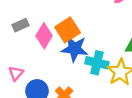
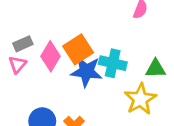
cyan cross: (97, 63) -> (113, 63), moved
pink triangle: (16, 73) -> (17, 65), moved

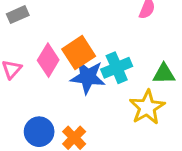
gray rectangle: (23, 44) -> (18, 15), moved
cyan cross: (113, 63) -> (117, 68), turned -36

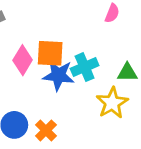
orange square: (79, 53) -> (50, 53), turned 36

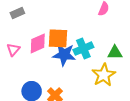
pink diamond: (23, 60) -> (38, 43), turned 35

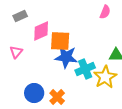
pink diamond: (38, 43) -> (41, 31), moved
cyan cross: (83, 49) -> (85, 69), moved

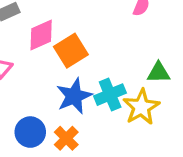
orange square: (60, 41) -> (71, 51), turned -35
blue star: (66, 57) -> (74, 96), moved, turned -30

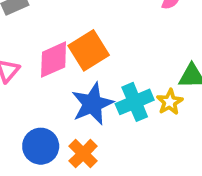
pink diamond: (41, 35) -> (54, 60), moved
yellow star: (141, 107) -> (170, 102), moved, size x0.6

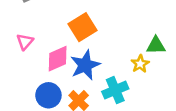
pink diamond: (54, 60) -> (58, 59), moved
cyan cross: (135, 102) -> (115, 90), moved

